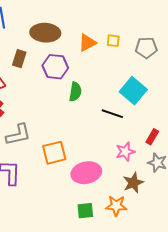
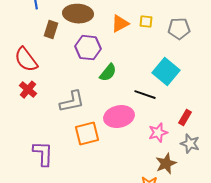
brown rectangle: (19, 59) -> (51, 30), moved
green semicircle: (75, 92) -> (108, 73), turned 30
gray L-shape: (18, 135) -> (72, 102), moved
pink ellipse: (86, 173) -> (119, 117), moved

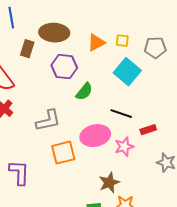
cyan square: (166, 72) -> (127, 72), moved
red rectangle: (185, 118) -> (148, 130), moved, turned 42
pink star: (158, 133) -> (124, 147), moved
brown star: (166, 164) -> (109, 183), moved

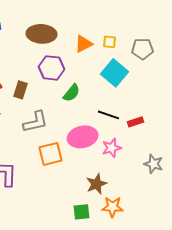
brown rectangle: (27, 49) -> (21, 90), moved
red rectangle: (148, 130) -> (136, 122), moved

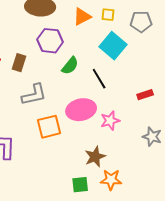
black line: (109, 115) -> (99, 79), moved, turned 40
red rectangle: (136, 122) -> (145, 95), moved

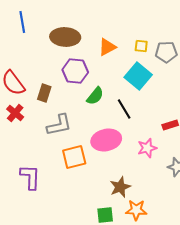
yellow square: (108, 15) -> (141, 46), moved
pink star: (110, 121) -> (147, 148), moved

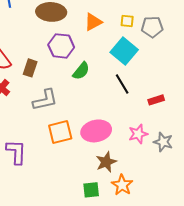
black line: (124, 109) -> (122, 84), moved
pink ellipse: (106, 140) -> (96, 131), moved
pink star: (147, 148) -> (138, 134), moved
orange star: (136, 210) -> (122, 185), turned 30

